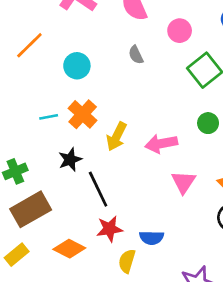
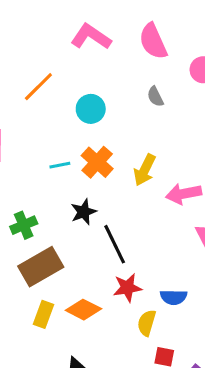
yellow arrow: (117, 136) -> (145, 170), moved
yellow rectangle: (17, 255) -> (43, 314), moved, turned -30

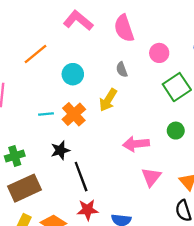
yellow arrow: (145, 170) -> (108, 100), moved

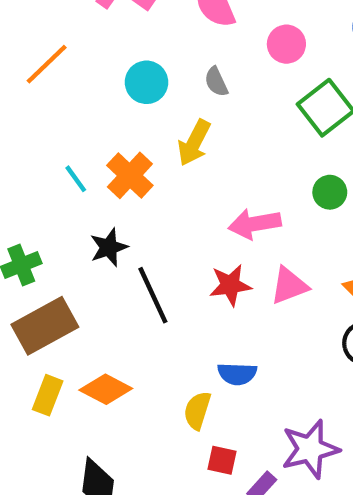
cyan circle: (73, 74) -> (147, 82), moved
cyan line: (46, 114) -> (76, 179), turned 64
pink triangle: (151, 177) -> (289, 286), turned 35
red star: (88, 210) -> (230, 285), moved

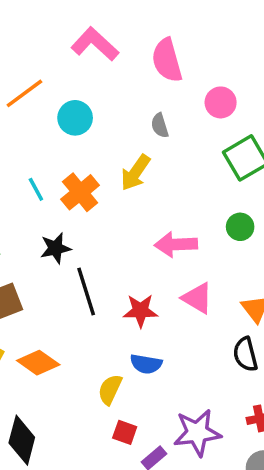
cyan circle: (147, 82) -> (75, 118), moved
red star: (230, 285) -> (140, 311), moved
pink triangle: (289, 286) -> (197, 298), turned 44

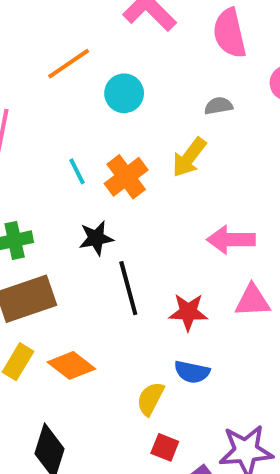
gray semicircle: (160, 126) -> (218, 106), turned 95
pink triangle: (197, 298) -> (252, 301), turned -36

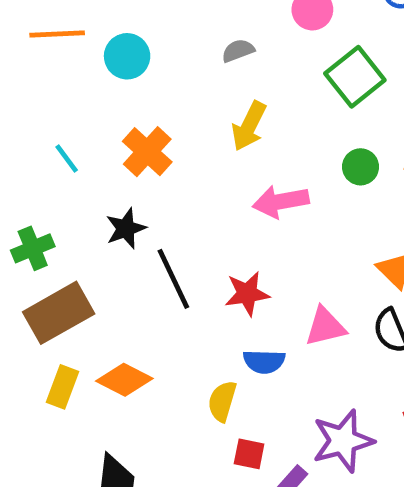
orange line: (69, 64) -> (57, 34), turned 42
yellow arrow: (189, 157) -> (249, 126), moved
cyan line: (77, 171) -> (67, 158), moved
pink triangle: (252, 301) -> (325, 327), moved

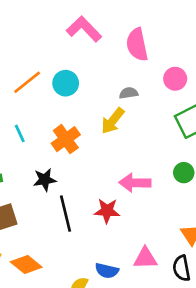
orange line: (57, 34) -> (27, 82), moved, turned -48
yellow arrow: (249, 126) -> (113, 121), moved
red star: (247, 294) -> (107, 211), moved

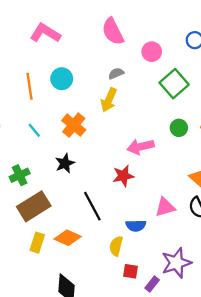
pink L-shape: (84, 29) -> (45, 33), moved
orange line: (27, 82) -> (30, 86), turned -45
black line: (66, 214) -> (92, 206), moved

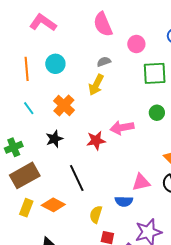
green square: (174, 84) -> (155, 73), turned 35
red star: (123, 176) -> (96, 140), moved
blue semicircle: (136, 226) -> (124, 201), moved

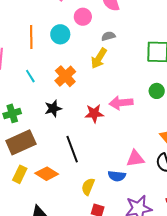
pink circle: (136, 44) -> (83, 17), moved

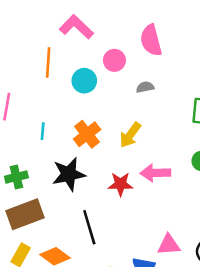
orange line: (31, 37) -> (48, 63), moved
yellow arrow: (99, 58) -> (130, 135), moved
cyan line: (30, 76) -> (43, 131), turned 32
black star: (53, 108) -> (69, 174), size x1.5

